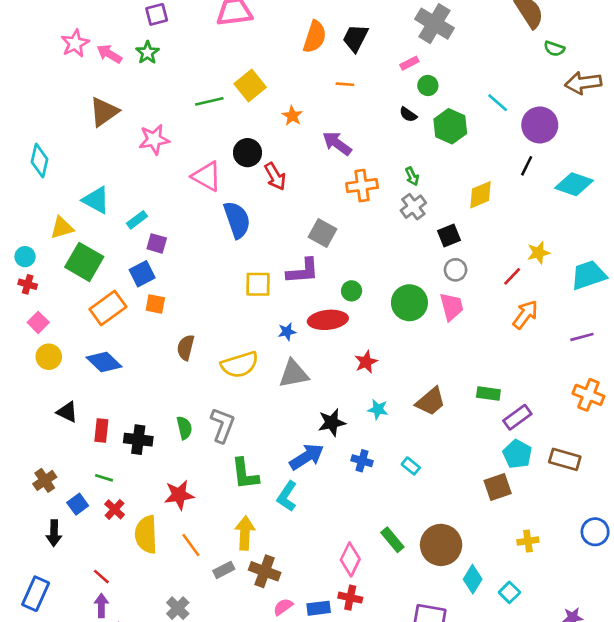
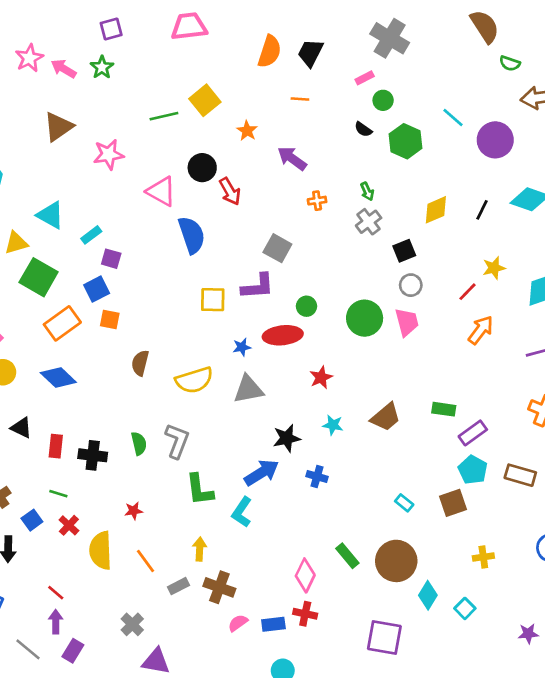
black line: (527, 166) -> (482, 210), moved
orange cross: (362, 186) -> (317, 201), size x0.6
cyan rectangle: (411, 466) -> (404, 503), moved
red star: (179, 495) -> (134, 511), size x0.6
yellow arrow: (245, 533) -> (200, 549), size x0.7

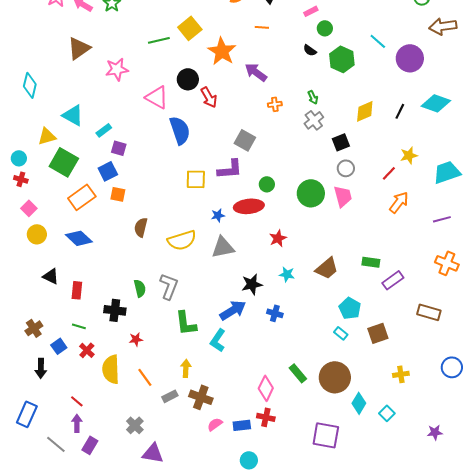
orange star: (247, 131) -> (222, 51), size x1.8
black cross: (93, 455) -> (115, 310), moved
cyan pentagon: (473, 470) -> (350, 308), moved

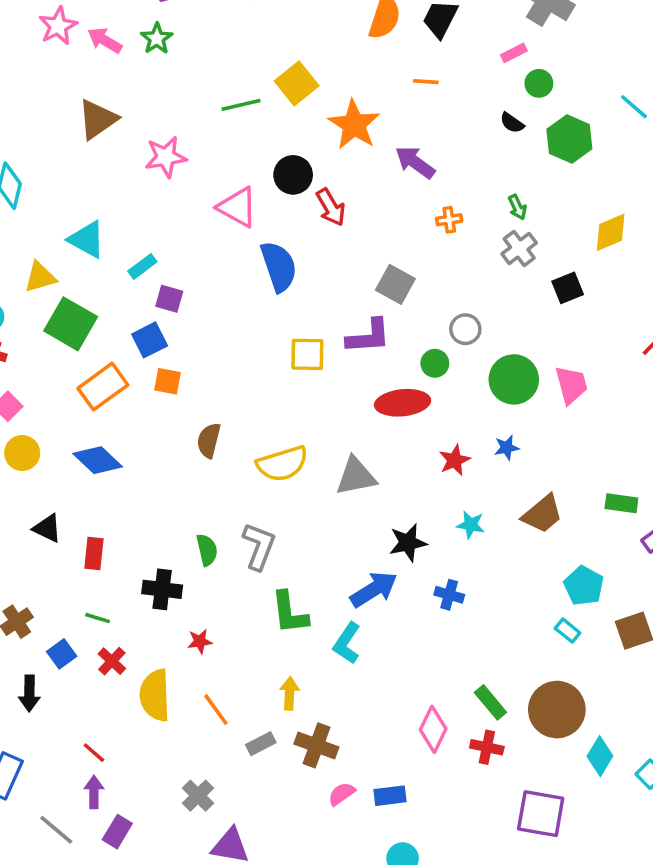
gray circle: (346, 168) -> (465, 329), moved
blue star: (218, 215) -> (507, 448), moved
red cross: (266, 417) -> (487, 747), moved

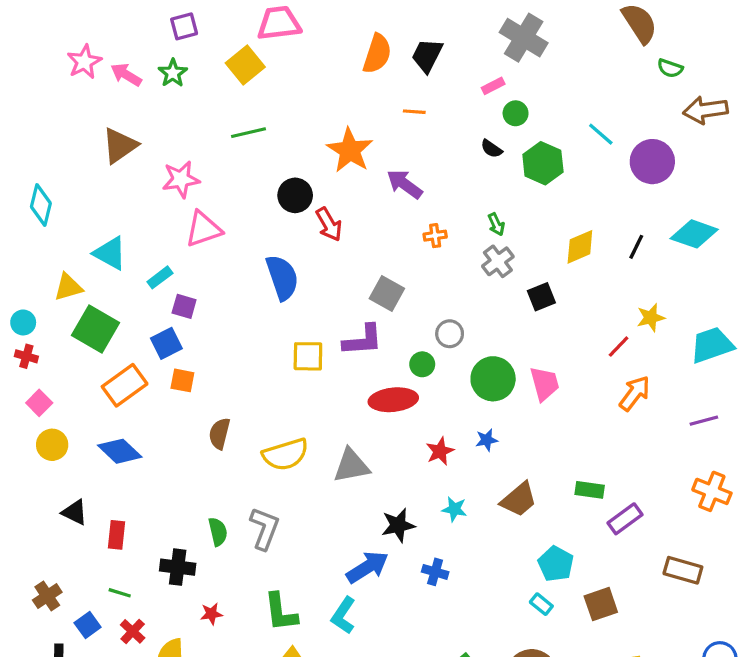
yellow square: (297, 83) -> (245, 65), moved
pink triangle: (237, 207) -> (203, 229), moved, turned -48
green L-shape: (290, 613) -> (281, 612), moved

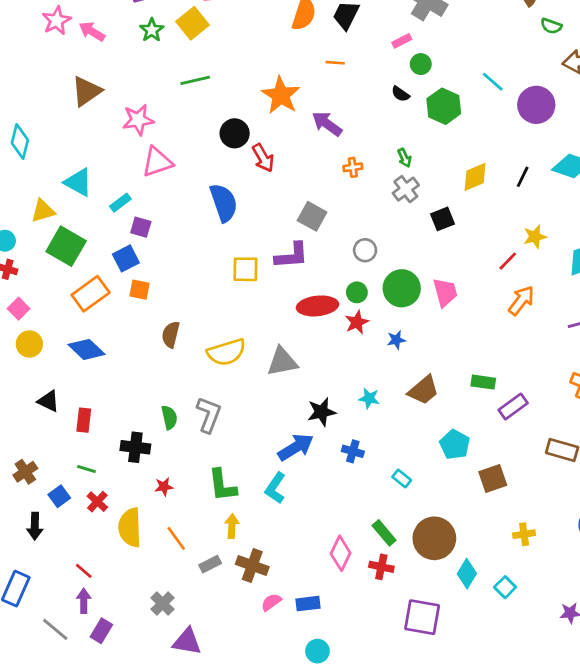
green star: (173, 73) -> (152, 30), moved
green circle: (422, 364) -> (357, 292), moved
red star: (440, 451) -> (357, 322), moved
cyan rectangle: (541, 604) -> (402, 479), moved

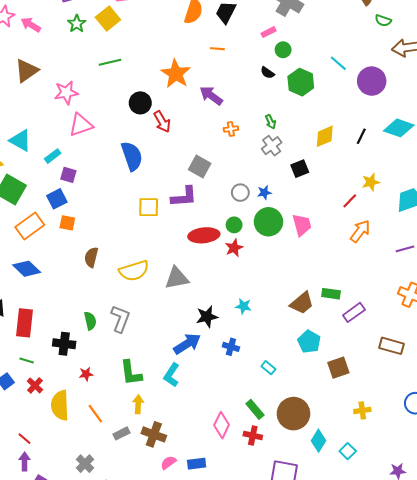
blue star: (396, 340) -> (264, 193), moved
brown trapezoid: (423, 390) -> (302, 303), moved
red rectangle: (84, 420) -> (25, 323), size x1.5

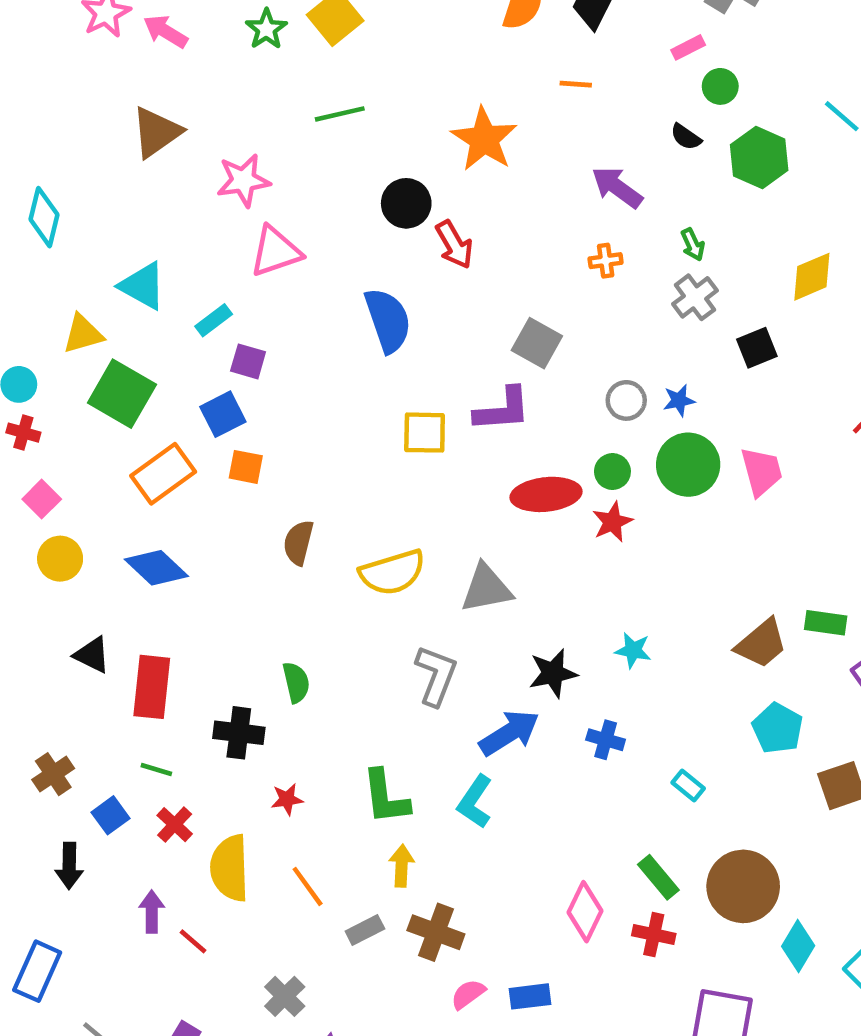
purple arrow: (211, 96) -> (617, 187), moved
gray L-shape: (120, 319) -> (436, 676), moved
red line: (25, 439) -> (193, 941), moved
purple arrow: (25, 462) -> (152, 912), moved

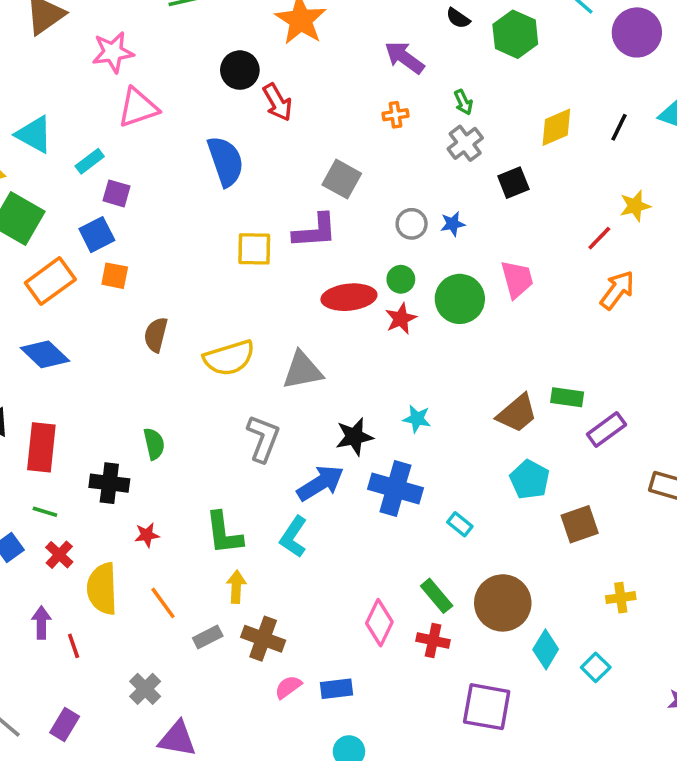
green circle: (688, 465) -> (460, 299), moved
blue cross: (606, 740) -> (395, 488), size x1.8
red line: (193, 941) -> (74, 646), turned 30

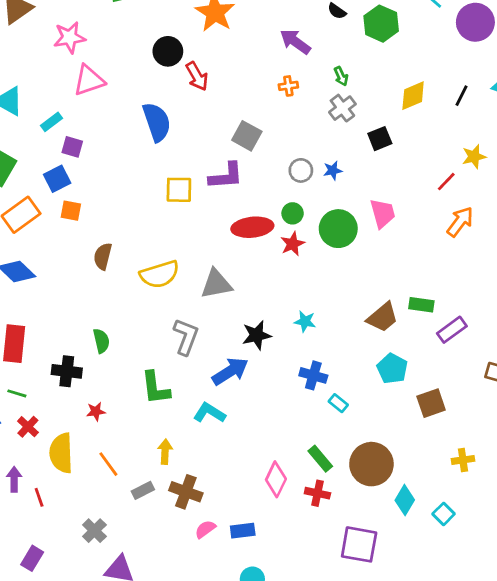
blue cross: (395, 488) -> (313, 375), moved, size x0.7
green L-shape: (224, 533) -> (155, 388), moved
cyan L-shape: (294, 537) -> (209, 413), turned 88

